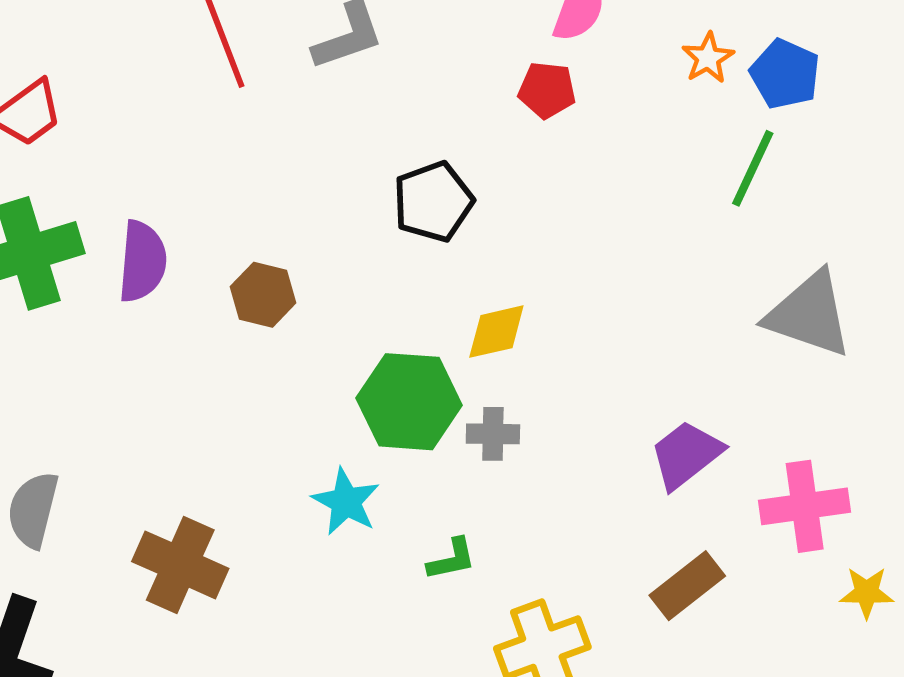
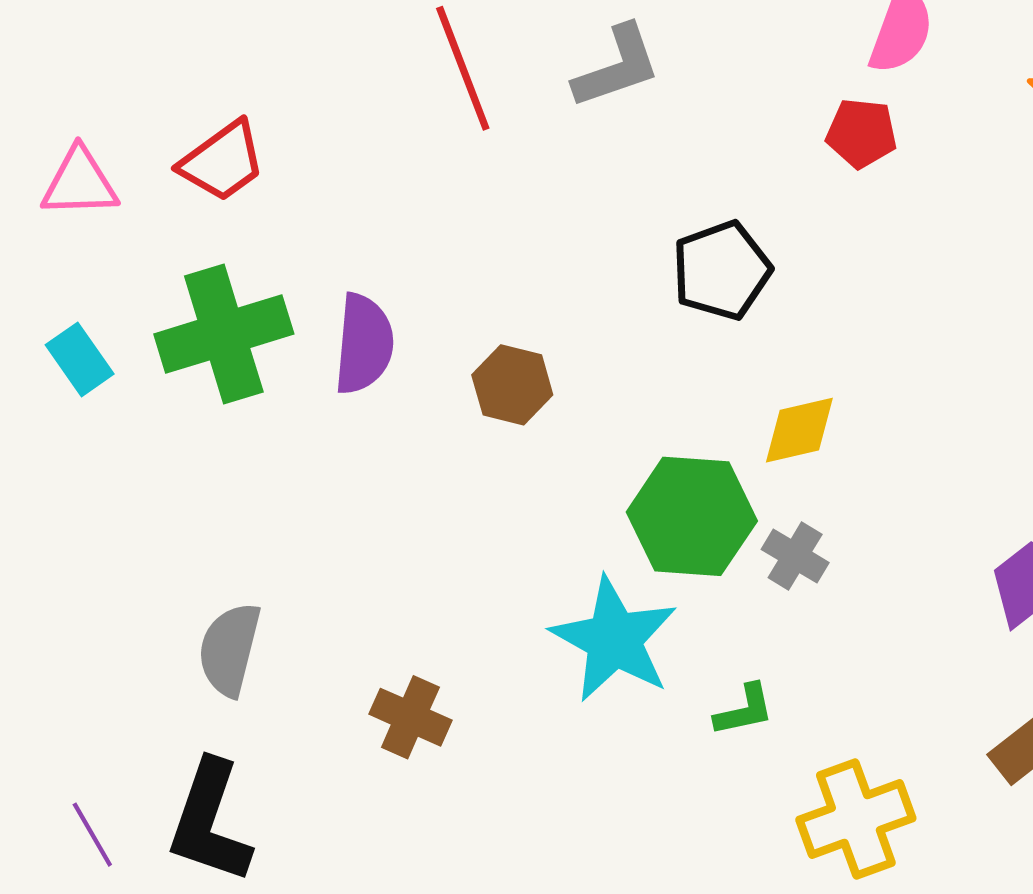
gray cross: (493, 434) -> (795, 556), turned 30
cyan star: (346, 502) -> (614, 639), size x1.5
brown cross: (180, 565) -> (410, 717), size x0.7

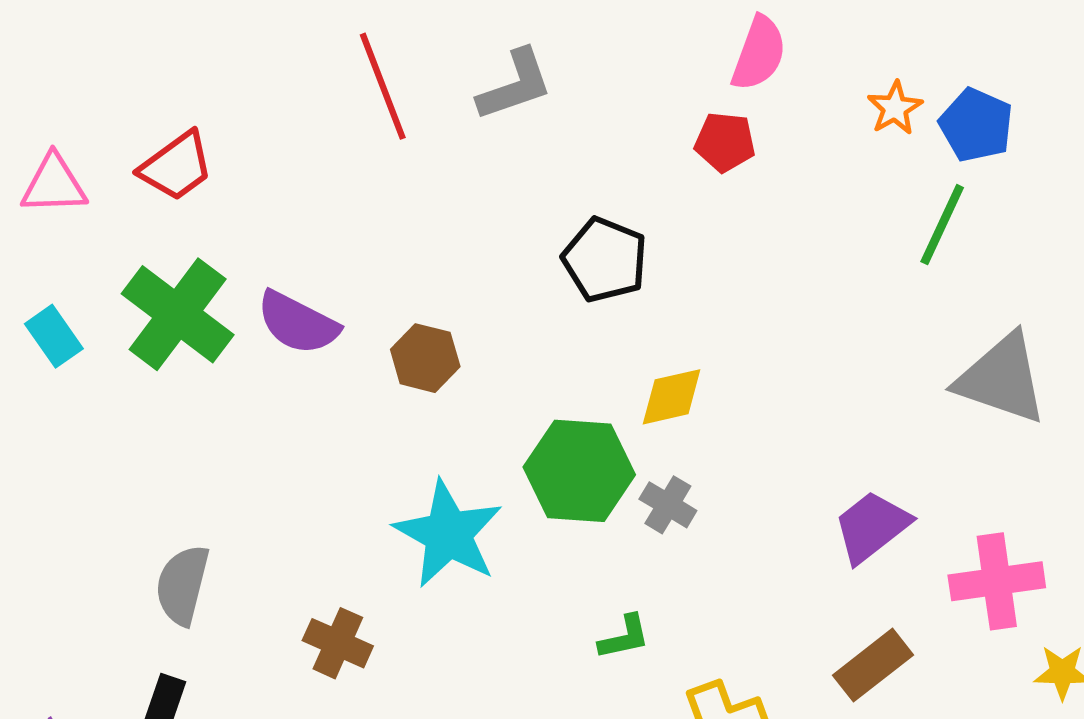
black pentagon: (722, 270) -> (605, 260), turned -30
green cross: (224, 334) -> (178, 314), turned -36
purple semicircle: (364, 344) -> (298, 323), turned 112
cyan star: (614, 639) -> (448, 534), moved

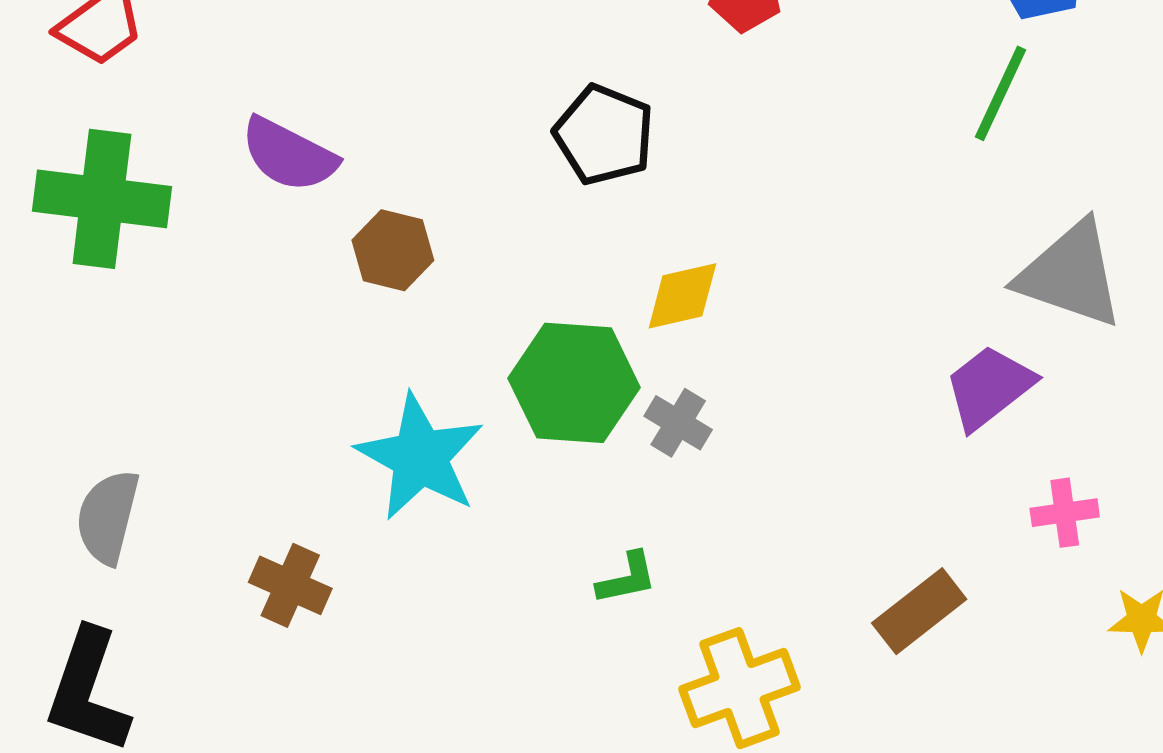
green cross: (178, 314) -> (102, 199), turned -30
purple semicircle: (298, 323) -> (289, 155), moved
purple trapezoid: (872, 527) -> (989, 387), moved
pink cross: (997, 581) -> (1065, 513), size x0.6

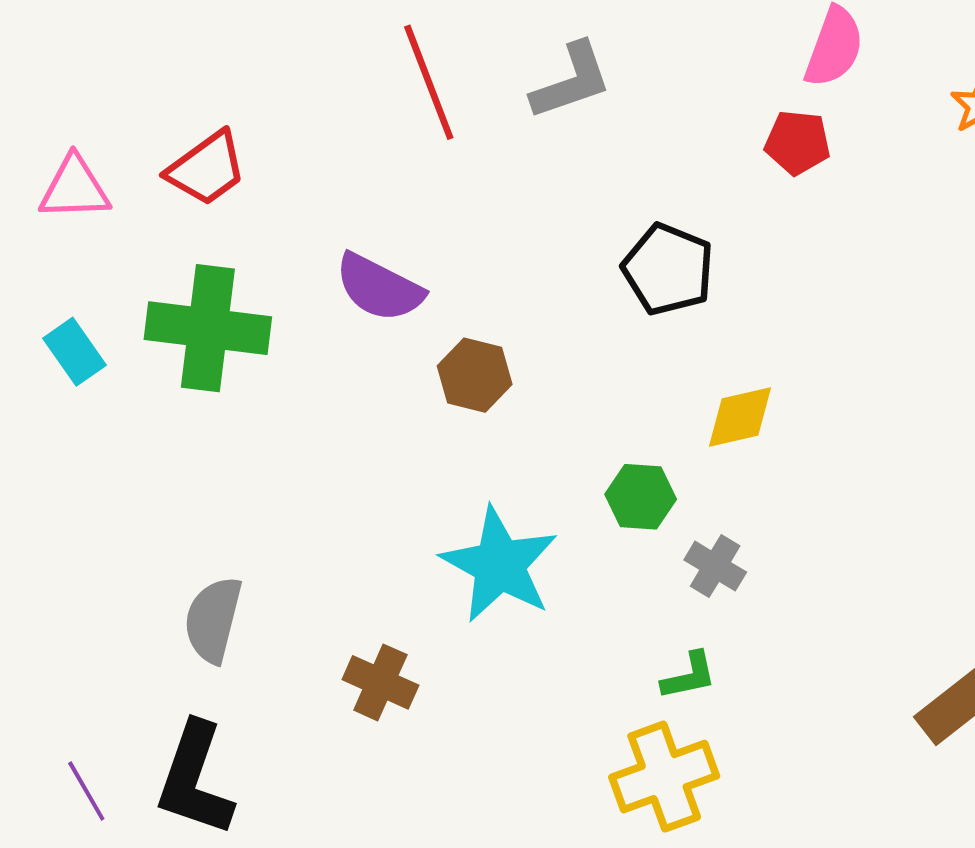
green hexagon: (574, 383) -> (641, 497), size x0.6
gray cross: (678, 423) -> (715, 566), moved
yellow cross: (739, 688) -> (664, 777), moved

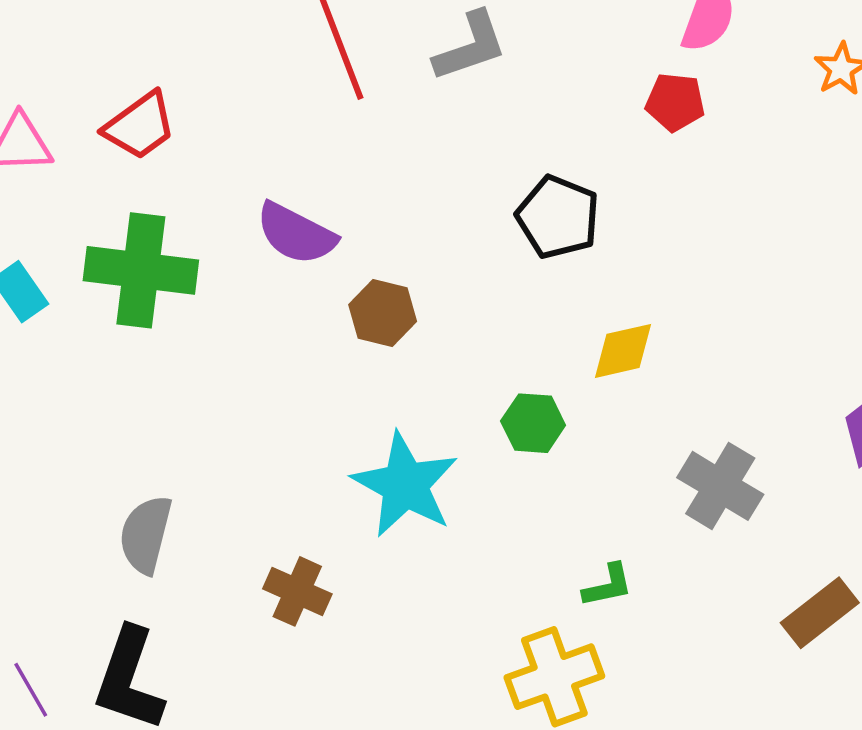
gray cross: (715, 566) -> (720, 486), moved, size x1.5
green L-shape: (689, 676) -> (608, 586), moved

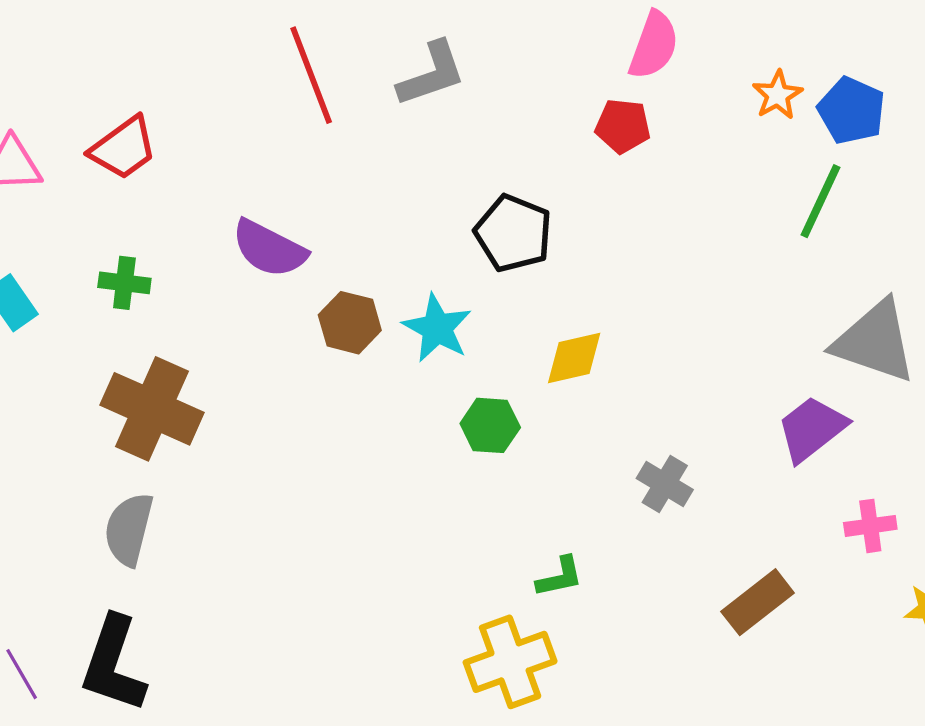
green cross: (141, 270) -> (124, 283), size x0.5
cyan star: (405, 485) -> (437, 328), moved, size x0.7
gray cross: (720, 486) -> (665, 484), size x0.7
brown cross: (297, 591) -> (152, 409), moved, size x1.6

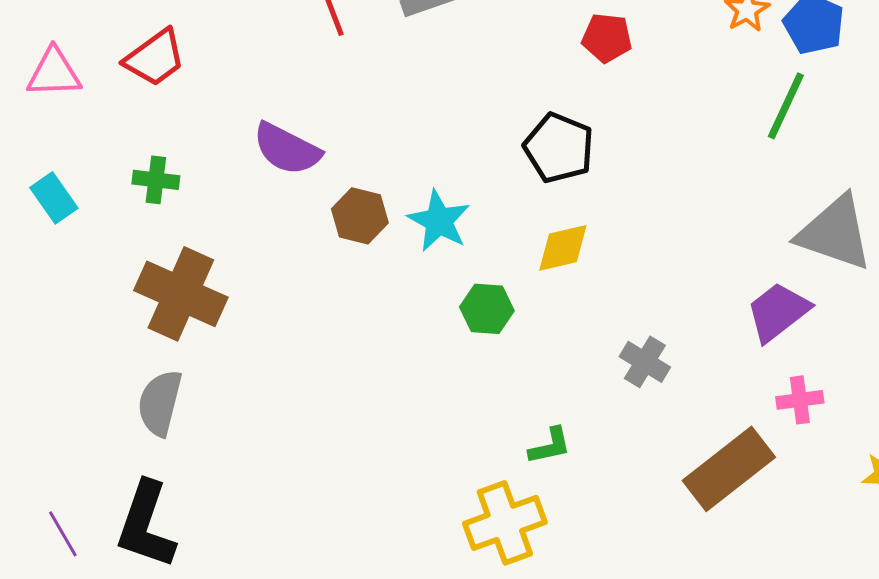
black pentagon: (513, 233) -> (559, 148), moved
pink cross: (870, 526) -> (800, 400), moved
brown rectangle: (758, 602) -> (729, 469), size x1.4

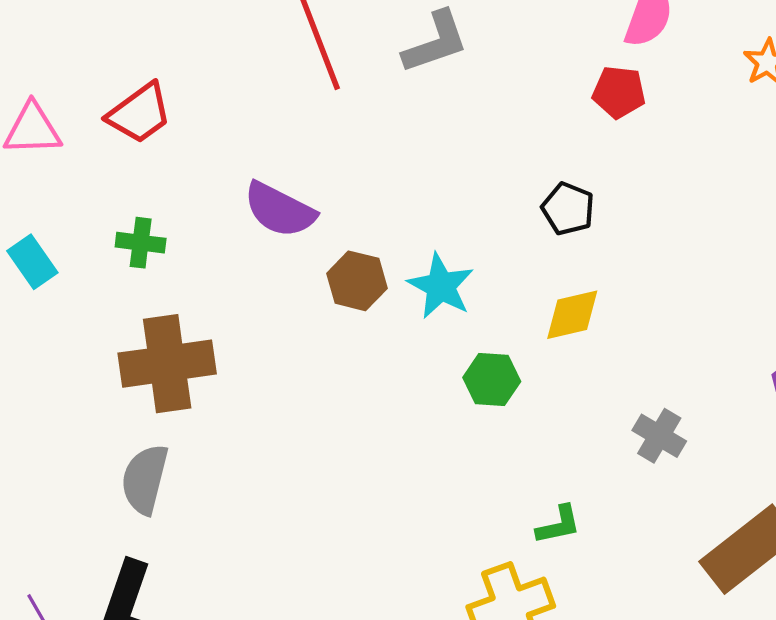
black pentagon: (559, 148) -> (568, 209), size x0.7
brown cross: (181, 294) -> (167, 364), turned -32

